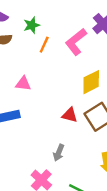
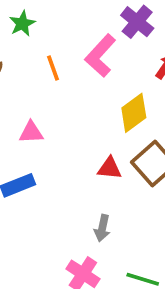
green star: (32, 25) -> (22, 24), moved
orange line: (44, 45) -> (53, 68), turned -35

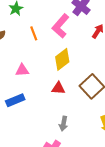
yellow diamond: (134, 113) -> (62, 59), moved
red triangle: (110, 168) -> (58, 88), moved

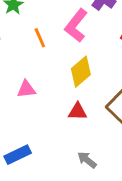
blue rectangle: (15, 100) -> (18, 155), moved
gray arrow: (63, 124) -> (87, 160), turned 120

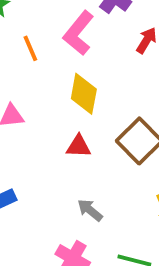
yellow diamond: (81, 72) -> (84, 94), turned -40

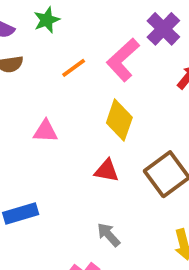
orange line: (30, 48) -> (74, 68), turned 68

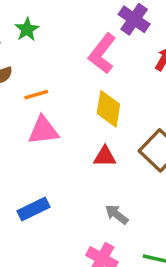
orange line: (74, 68) -> (36, 95), moved, turned 30
pink triangle: (45, 131) -> (43, 130), size x1.4

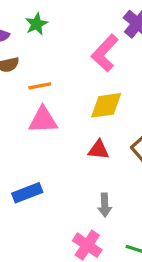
yellow diamond: (108, 109) -> (106, 105), turned 68
gray arrow: (117, 214) -> (105, 205), turned -135

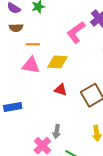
yellow diamond: (106, 105) -> (58, 62), moved
gray arrow: (105, 205) -> (57, 132), moved

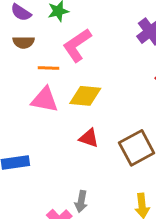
pink L-shape: (76, 32) -> (77, 45), moved

